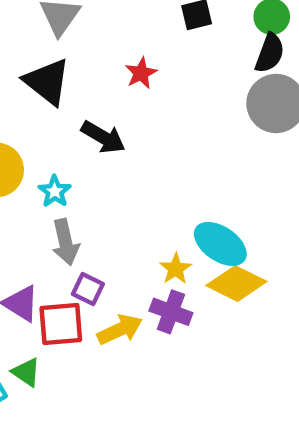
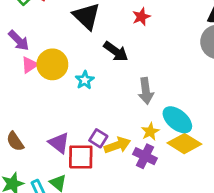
gray arrow: (65, 242) -> (146, 91), moved
yellow arrow: (120, 330) -> (117, 145), moved

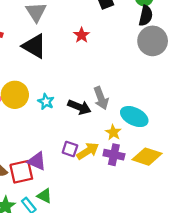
black arrow: (116, 51) -> (79, 107), moved
yellow diamond: (184, 144) -> (147, 157), moved
red square: (81, 157) -> (21, 172), moved

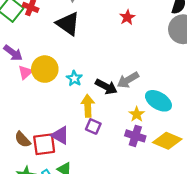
red star: (82, 35) -> (127, 17), moved
gray arrow: (101, 98) -> (128, 80), turned 75
yellow arrow: (88, 151) -> (88, 106), moved, turned -65

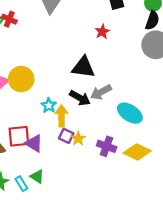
black triangle: (68, 24) -> (83, 67), moved, turned -30
cyan star: (74, 78) -> (49, 105), moved
yellow star: (137, 114) -> (78, 139), moved
red square: (44, 144) -> (19, 136), moved

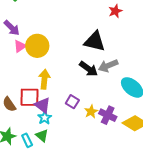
cyan star: (49, 105) -> (45, 118), moved
yellow arrow: (62, 116) -> (44, 79), moved
yellow star: (78, 139) -> (91, 112), moved

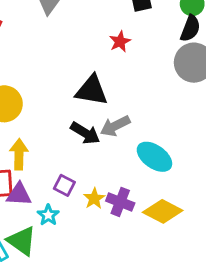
purple triangle: (42, 105) -> (19, 194), turned -30
cyan star: (45, 118) -> (48, 215), moved
green triangle: (42, 136) -> (22, 241), size x1.5

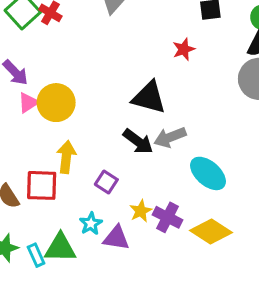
purple square: (64, 185) -> (106, 182), moved
purple triangle: (19, 194) -> (116, 238), moved
green triangle: (22, 241) -> (60, 248), turned -40

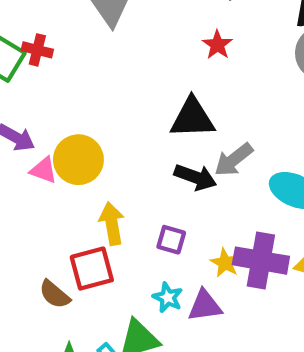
pink triangle: (28, 103) -> (44, 170), turned -50
purple cross: (168, 217) -> (261, 261), size x1.4

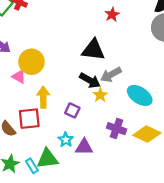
pink triangle: (44, 170) -> (19, 77), moved
purple cross: (261, 261) -> (117, 129), size x0.7
yellow star: (225, 263) -> (100, 95), moved

